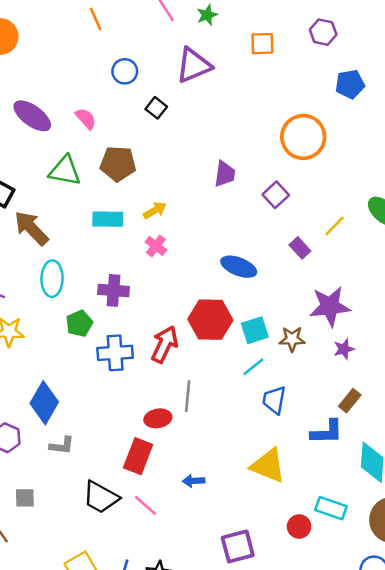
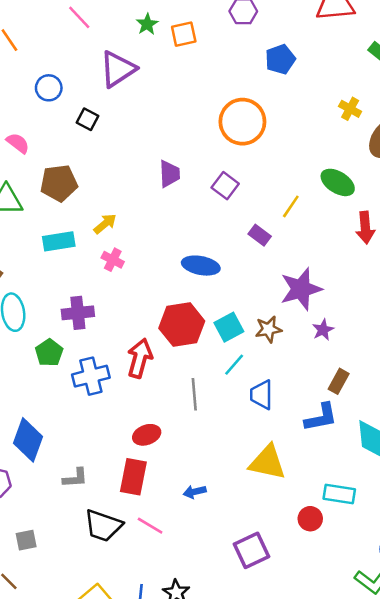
green star: (207, 15) -> (147, 24), moved
gray line: (188, 396) -> (194, 394), moved
gray L-shape: (62, 446) -> (75, 478), moved

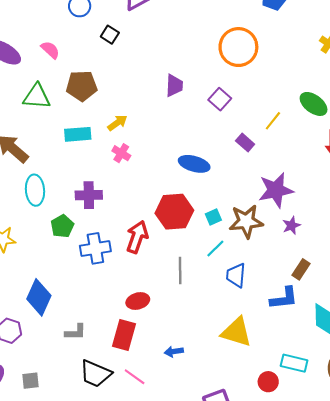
cyan square: (229, 327) -> (213, 217), size x0.7
brown star: (268, 329) -> (246, 221), size x1.5

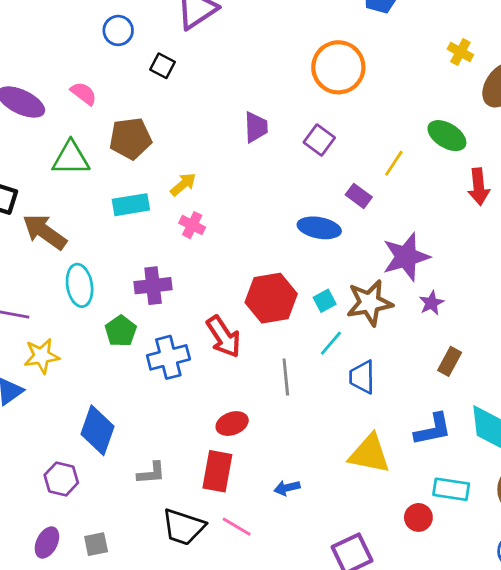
blue ellipse: (194, 164) -> (319, 228), moved
red arrow: (137, 237) -> (224, 337), turned 132
blue L-shape: (284, 298) -> (433, 429), moved

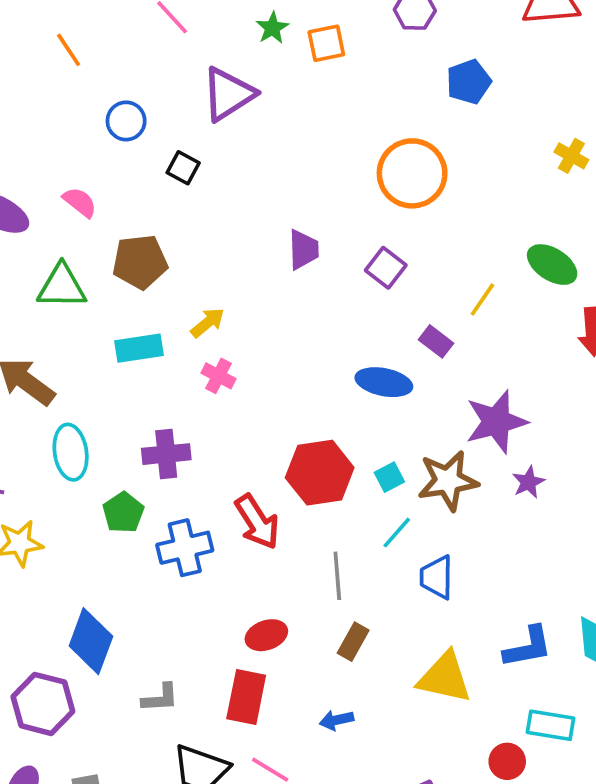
brown rectangle: (450, 361) -> (353, 642), moved
purple hexagon: (61, 479) -> (43, 704), size x1.4

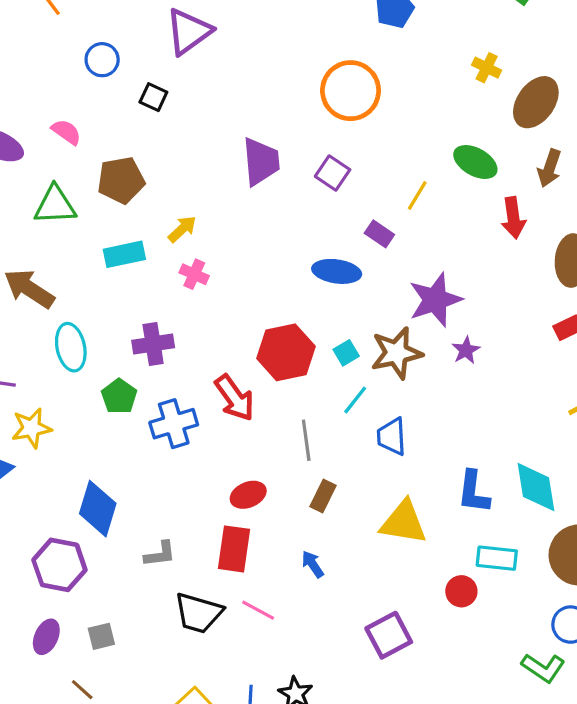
purple trapezoid: (303, 250) -> (261, 161), size x1.4
blue L-shape: (528, 647) -> (473, 492), turned 111
blue arrow: (336, 720) -> (313, 564), turned 72

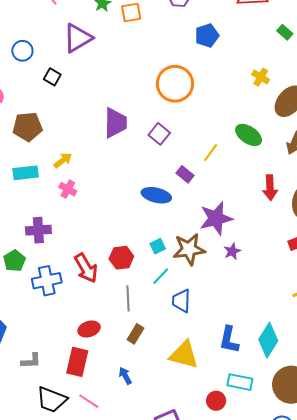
red arrow: (513, 218) -> (270, 188), moved
red hexagon: (286, 352) -> (121, 258), moved, size x0.7
cyan diamond: (536, 487) -> (268, 340), turned 36

